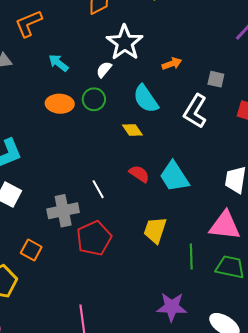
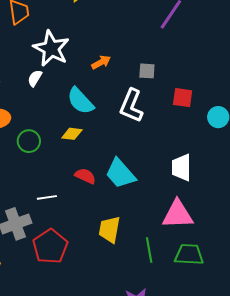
green circle: (94, 99) -> (29, 141), moved
yellow diamond: (132, 130) -> (72, 134), turned -40
white line: (98, 189) -> (47, 197), turned -60

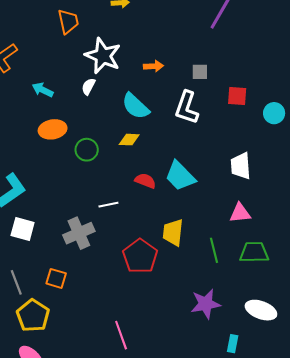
orange arrow: (101, 62) -> (154, 66), turned 30
pink triangle: (178, 214) -> (240, 213), size x0.7
red pentagon: (50, 246) -> (140, 256), moved

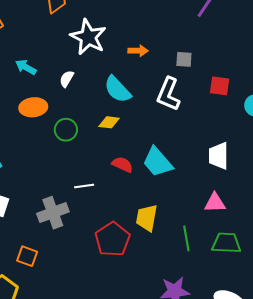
white semicircle: (88, 87) -> (67, 79), moved

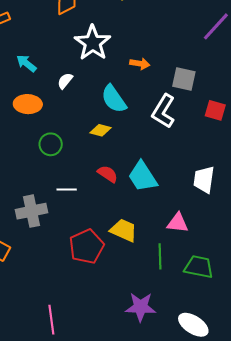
gray square: (184, 59) -> (184, 79), size x1.4
green circle: (66, 130) -> (51, 144), moved
pink triangle: (215, 203) -> (178, 223), moved
yellow trapezoid: (147, 218) -> (124, 230), turned 96

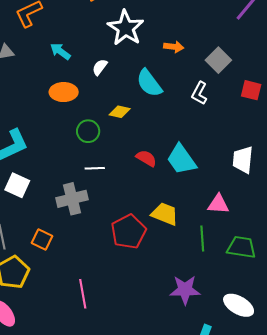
gray square: (184, 79) -> (218, 60), turned 35
white L-shape: (163, 111) -> (199, 93), size x0.7
yellow diamond: (101, 130) -> (120, 112), moved
white line: (67, 189) -> (95, 168), moved
pink line: (51, 320) -> (83, 294), moved

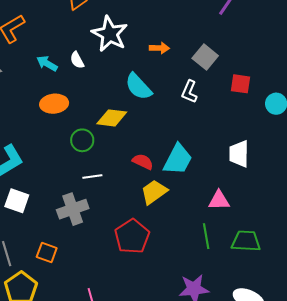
white semicircle: (100, 67) -> (77, 60), moved, turned -60
yellow diamond: (120, 112) -> (112, 118), size x1.4
cyan trapezoid: (181, 159) -> (178, 159), turned -112
yellow trapezoid: (165, 214) -> (154, 192), moved, turned -52

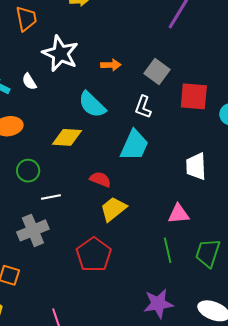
red square: (241, 84) -> (194, 96), size x1.4
green circle: (82, 140) -> (28, 171), moved
cyan trapezoid: (178, 159) -> (134, 145), moved
green trapezoid: (246, 241) -> (208, 253), turned -72

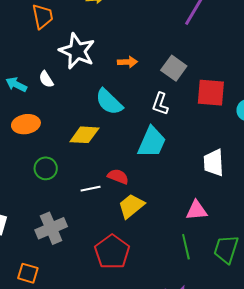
white line: (51, 197) -> (91, 189), moved

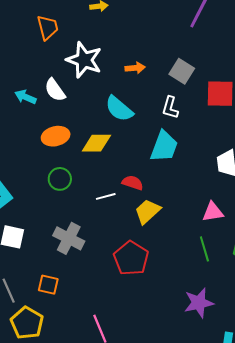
white semicircle: (46, 79) -> (55, 90), size x1.4
orange ellipse: (26, 124) -> (56, 136), moved
gray cross: (51, 228) -> (69, 238), turned -36

